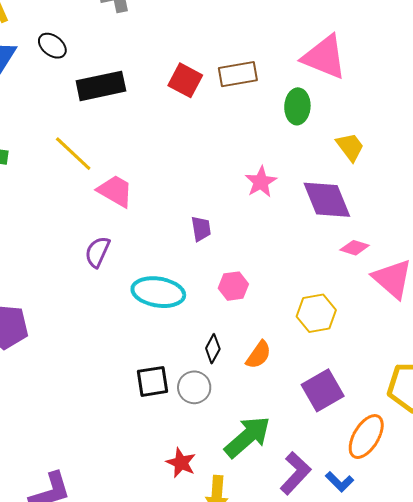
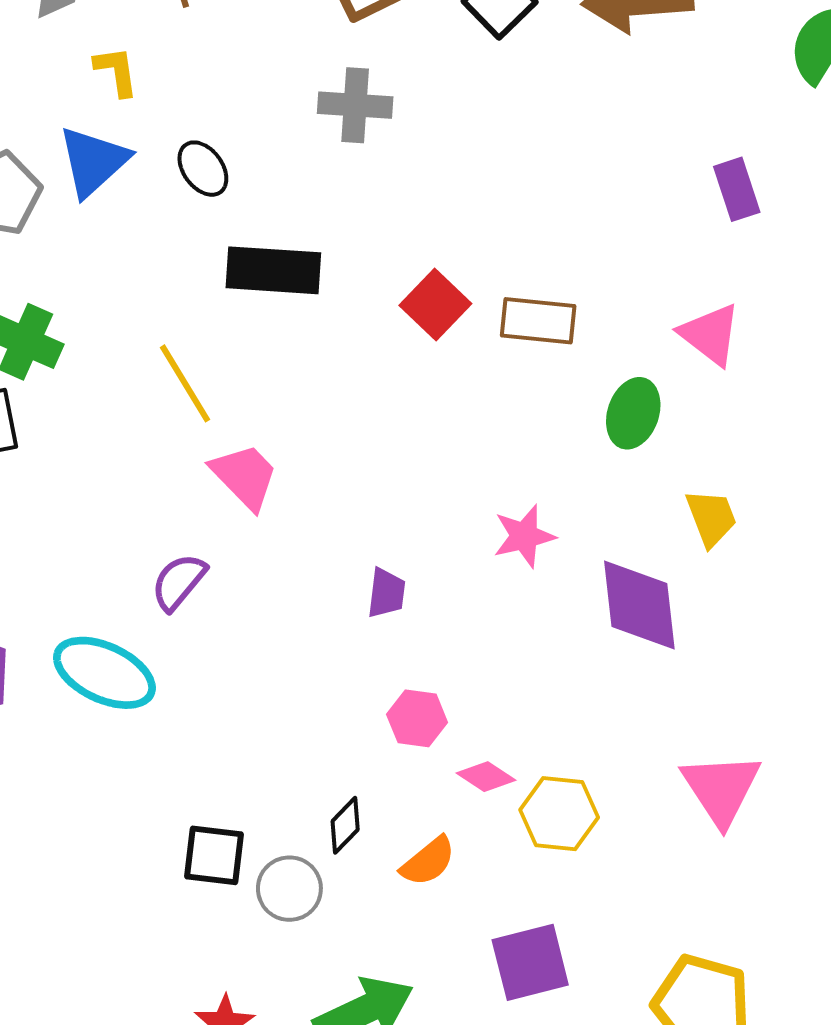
pink triangle: (324, 57) -> (710, 334), size x0.7
pink diamond: (355, 248) -> (486, 777), moved
cyan ellipse: (158, 292) -> (104, 673), moved

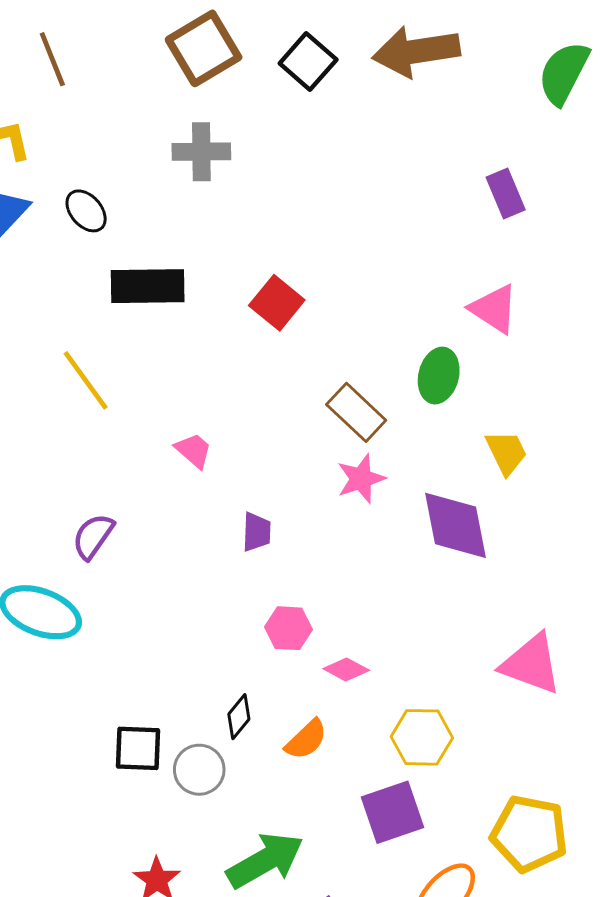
brown rectangle: (538, 321) -> (356, 412), moved, turned 42
pink trapezoid: (245, 476) -> (194, 451), moved, size x0.7
pink triangle: (721, 789) -> (531, 664), turned -32
yellow hexagon: (559, 814) -> (422, 737), moved

